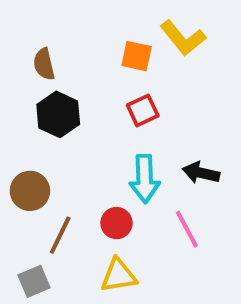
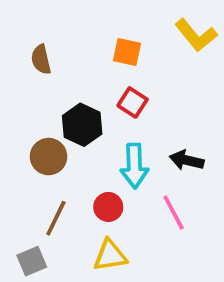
yellow L-shape: (183, 38) -> (196, 35), moved
red square: (143, 110) -> (133, 102), turned -32
black hexagon: (58, 114) -> (82, 125), moved
brown circle: (30, 191) -> (49, 157), moved

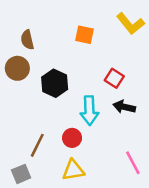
red square: (133, 102) -> (114, 78), moved
brown circle: (49, 157) -> (17, 68), moved
pink line: (174, 213) -> (133, 163), moved

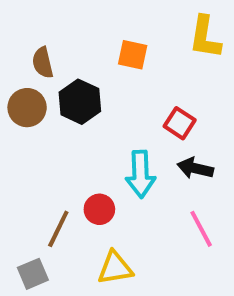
yellow L-shape: (130, 24) -> (205, 37), turned 48
black hexagon: (55, 83) -> (80, 102), moved
red circle: (72, 138) -> (99, 209), moved
pink line: (133, 163) -> (201, 229), moved

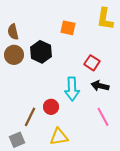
brown semicircle: (43, 63) -> (13, 32), moved

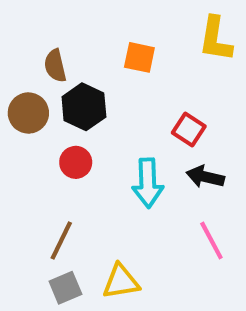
brown semicircle: (13, 32) -> (55, 66), moved
red circle: (51, 107) -> (76, 162), moved
gray square: (17, 140) -> (65, 288), moved

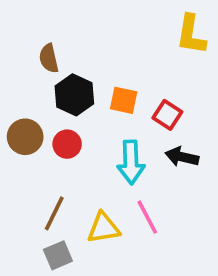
orange square: (139, 57) -> (124, 100), moved
brown circle: (28, 113) -> (25, 137), moved
pink line: (211, 240) -> (147, 217), moved
yellow triangle: (121, 282) -> (104, 228), moved

